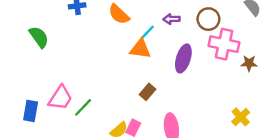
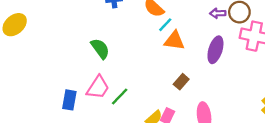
purple arrow: (171, 19) -> (218, 13), moved
cyan line: (148, 32) -> (165, 25), moved
green semicircle: (39, 37) -> (100, 49), moved

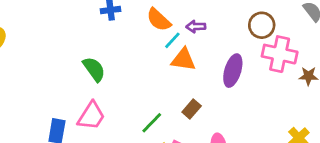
purple arrow: (218, 13) -> (196, 27), moved
green line: (120, 97) -> (152, 123), moved

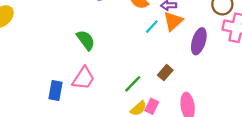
cyan line: (172, 40) -> (152, 27), moved
orange triangle: (183, 60) -> (173, 21), moved, turned -50

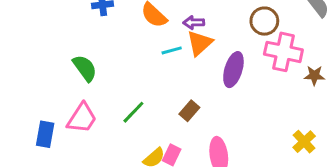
cyan line: (152, 27) -> (172, 50), turned 32
green line: (133, 84) -> (133, 112), moved

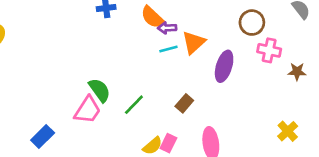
purple arrow: (194, 22) -> (167, 28), moved
pink cross: (283, 52) -> (269, 50), size x0.7
green semicircle: (85, 68) -> (100, 90), moved
blue rectangle: (45, 134) -> (43, 136), moved, turned 35

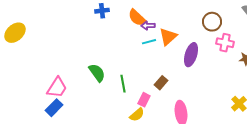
green line: (134, 105) -> (123, 84), turned -54
pink trapezoid: (88, 110) -> (57, 88), moved
pink rectangle: (168, 143) -> (144, 100), moved

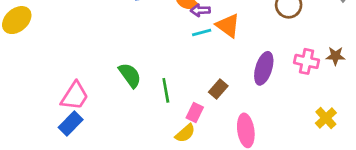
orange triangle: (168, 37) -> (228, 26), turned -42
pink cross: (225, 43) -> (307, 61), moved
purple ellipse: (191, 55) -> (264, 68), moved

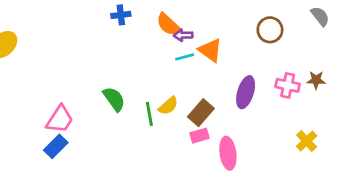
brown rectangle: (218, 89) -> (201, 113), size x1.4
pink rectangle: (195, 112) -> (199, 136), moved, turned 48
yellow semicircle: (185, 133) -> (168, 106), moved

